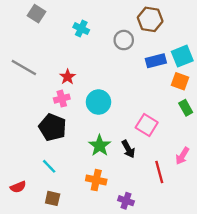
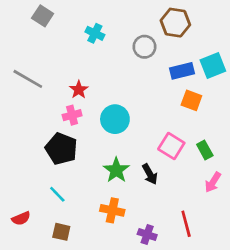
orange square: (180, 81) -> (191, 100), moved
green rectangle: (186, 108) -> (205, 150), moved
red line: (159, 172) -> (186, 224), moved

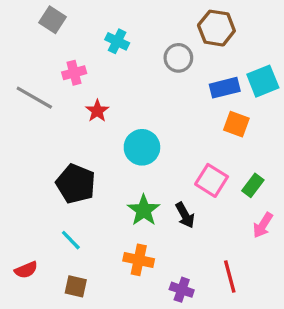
pink cross: (72, 115) -> (74, 73), moved
green rectangle: (205, 150) -> (253, 185), turned 66

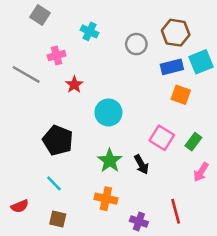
brown hexagon: (216, 28) -> (176, 33), moved

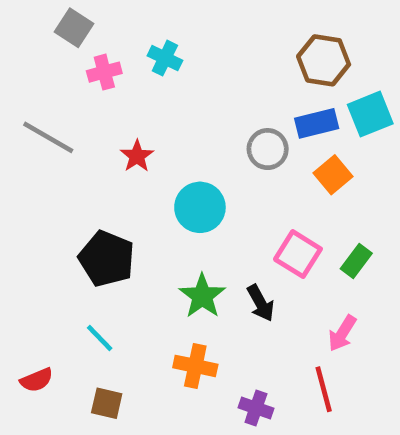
gray circle: (136, 44) -> (268, 149), moved
pink cross: (57, 55) -> (104, 72), moved
orange square: (181, 95) -> (333, 175), turned 30
pink arrow: (201, 172) -> (342, 333), moved

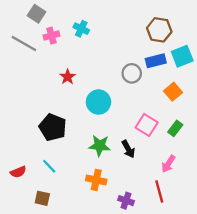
gray line: (48, 137) -> (24, 44), moved
orange square: (333, 175) -> (173, 92), moved
green star: (202, 296) -> (100, 146), turned -30
red semicircle: (37, 380) -> (18, 172), moved
brown square: (107, 403) -> (42, 198), moved

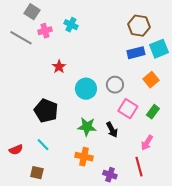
gray circle: (132, 73) -> (115, 85), moved

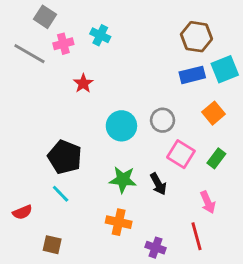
red star: (59, 67) -> (83, 83), moved
pink arrow: (147, 143) -> (208, 202), turned -56
cyan line: (43, 145) -> (61, 194), moved

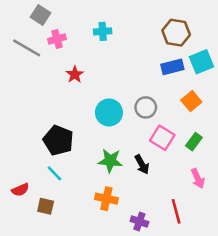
cyan cross: (100, 35) -> (103, 31), moved, turned -30
pink arrow: (208, 202) -> (198, 178), moved
brown square: (52, 245) -> (46, 206), moved

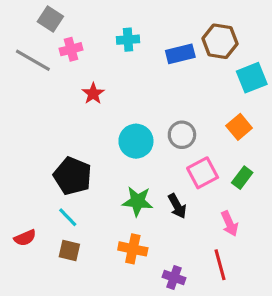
blue rectangle: (172, 67) -> (180, 54), moved
pink square: (162, 138) -> (203, 173), turned 30
pink arrow: (198, 178) -> (230, 224), moved
brown square: (46, 206) -> (69, 250), moved

